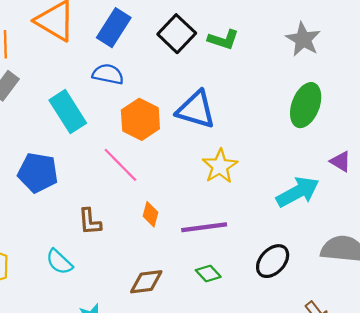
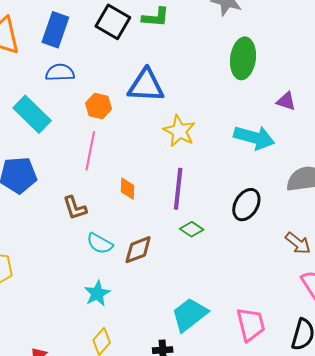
orange hexagon: (140, 119) -> (99, 106), size x0.7
pink line: (120, 165) -> (90, 151), turned 69
cyan arrow: (298, 192) -> (254, 138), turned 57
purple line: (204, 227) -> (178, 189), turned -63
cyan semicircle: (59, 262) -> (100, 243), moved

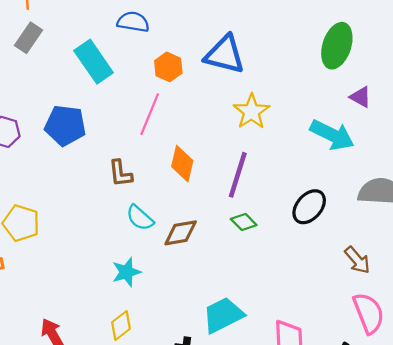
purple triangle: (286, 101) -> (361, 97), moved
orange diamond: (128, 189) -> (182, 164), size x1.4

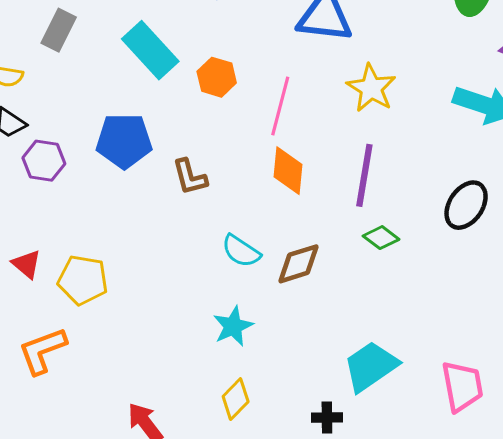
orange hexagon: (168, 67) -> (217, 77), moved
pink line: (150, 114) -> (280, 106), moved
brown L-shape: (120, 173) -> (190, 177), moved

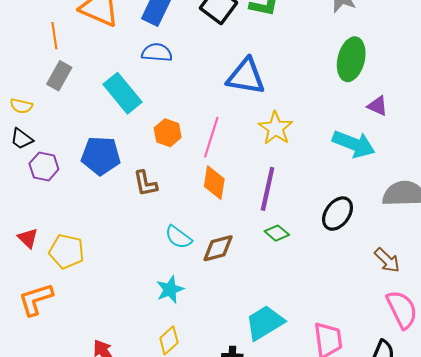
orange hexagon: (217, 77) -> (168, 133), moved

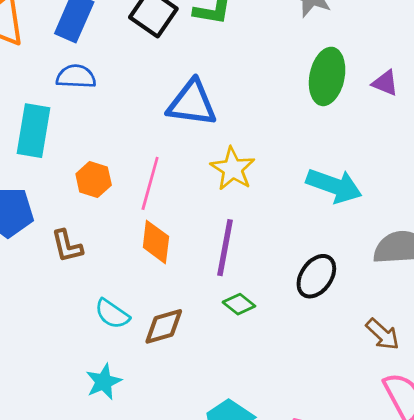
cyan rectangle: (123, 93) -> (34, 131), turned 51
purple triangle: (378, 106) -> (385, 83), moved

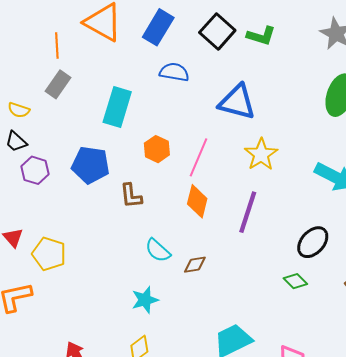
blue semicircle: (76, 77) -> (174, 72), moved
green diamond: (239, 304) -> (295, 281), moved
brown diamond: (164, 326) -> (195, 265), size x0.7

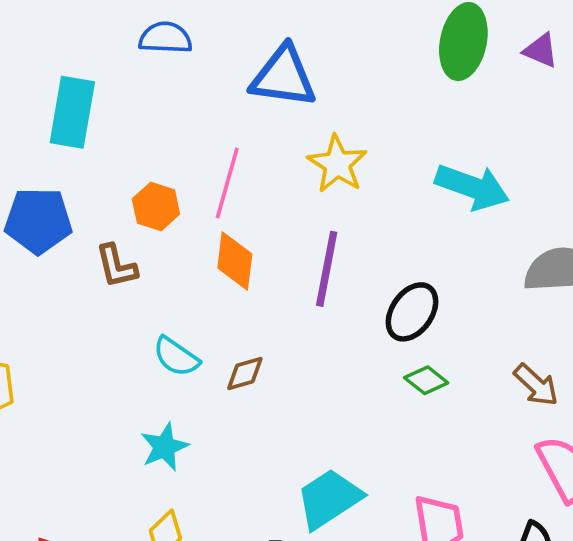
orange hexagon: (157, 149) -> (156, 207), moved
black ellipse: (313, 242) -> (412, 312), moved

